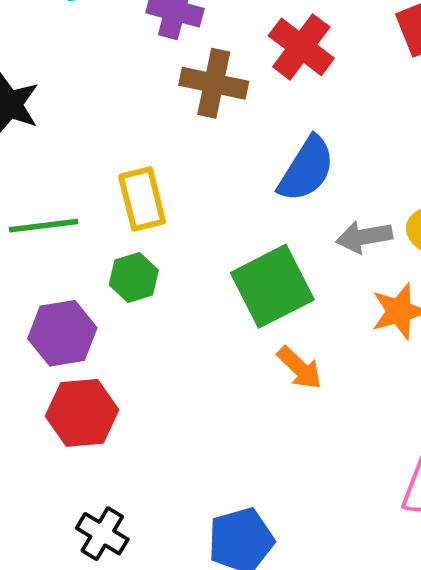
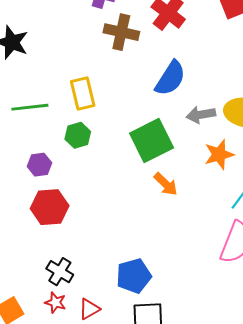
purple hexagon: (62, 333) -> (39, 165), size x0.7

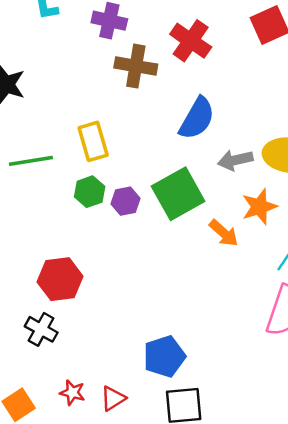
purple hexagon: (39, 165) -> (126, 201), moved
orange arrow: (166, 184) -> (224, 233), moved
black cross: (60, 272) -> (41, 329), moved

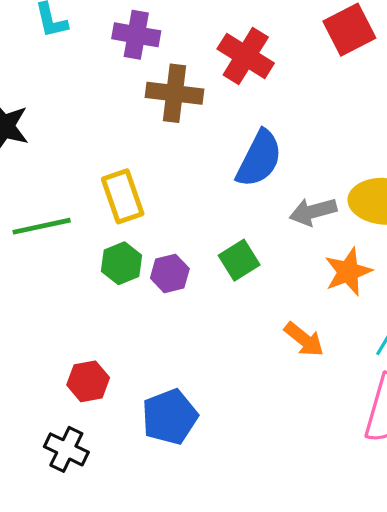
green square: (178, 194) -> (239, 260), size x0.6
orange arrow: (224, 233) -> (304, 339), moved
red hexagon: (60, 279) -> (88, 381), size x0.7
blue pentagon: (164, 356) -> (170, 417), moved

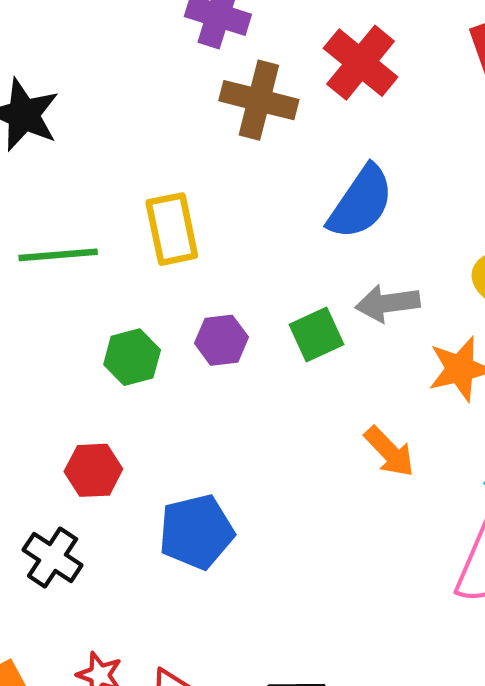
gray arrow: (313, 212) -> (388, 303), moved
green hexagon: (122, 263) -> (132, 357), moved

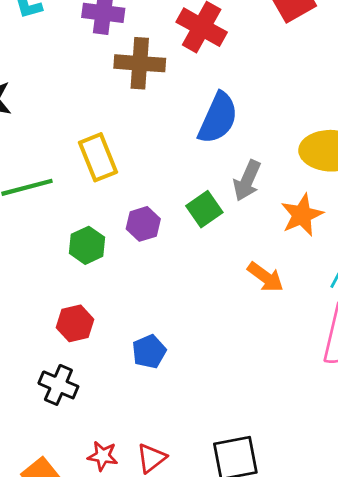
gray arrow: (388, 303) -> (247, 181), turned -48
blue pentagon: (196, 532) -> (149, 352), size x0.7

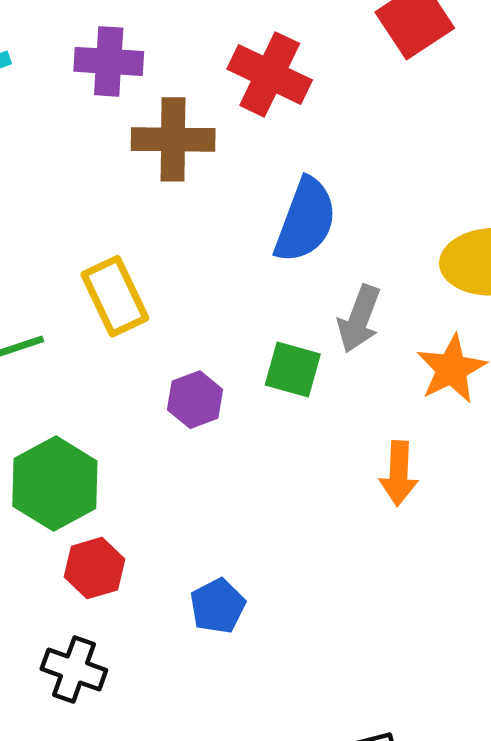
green square: (204, 209) -> (293, 369), turned -36
green hexagon: (87, 245) -> (55, 484), moved, size x1.5
orange arrow: (265, 277) -> (399, 473), turned 60

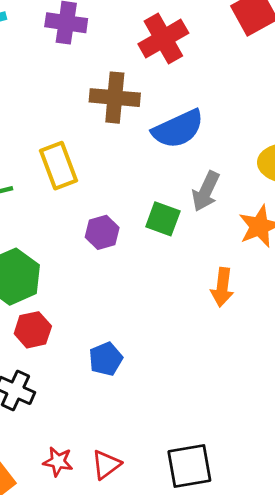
red cross: (270, 74) -> (163, 39), turned 30
brown cross: (173, 139) -> (115, 98), moved
blue semicircle: (305, 220) -> (178, 129), turned 40

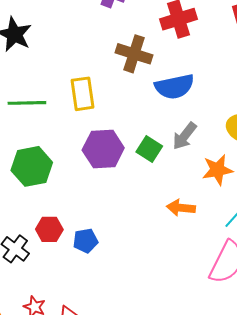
purple hexagon: (102, 232) -> (103, 149), size x1.6
orange arrow: (222, 287) -> (181, 208), turned 76
red hexagon: (33, 330) -> (49, 229), moved

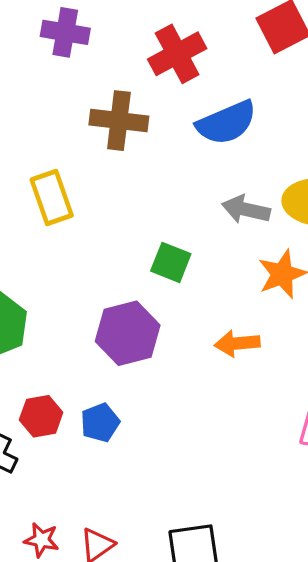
blue semicircle: (175, 87) -> (226, 123), moved
gray arrow: (184, 136) -> (246, 209), moved, turned 76
purple hexagon: (103, 149) -> (128, 333), moved

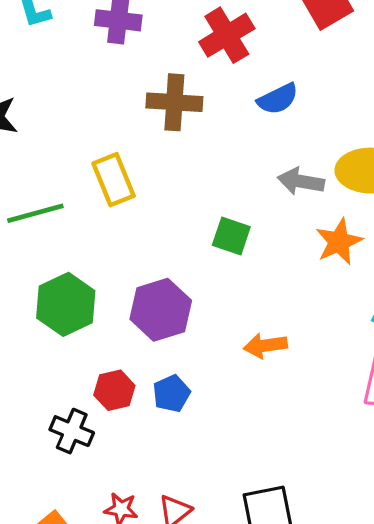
blue semicircle: (226, 123) -> (278, 99), size x0.7
purple hexagon: (128, 333) -> (161, 310), moved
orange arrow: (237, 343) -> (265, 346), moved

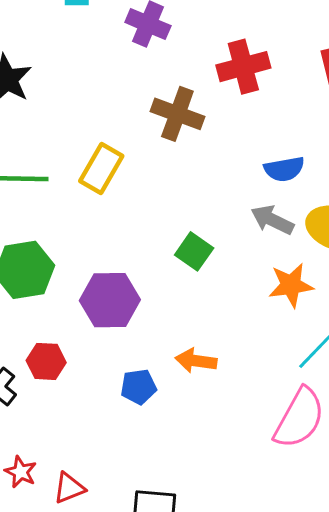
blue semicircle: (278, 99) -> (284, 169), moved
yellow rectangle: (114, 180) -> (101, 169), turned 36
blue pentagon: (171, 394) -> (138, 387), moved

